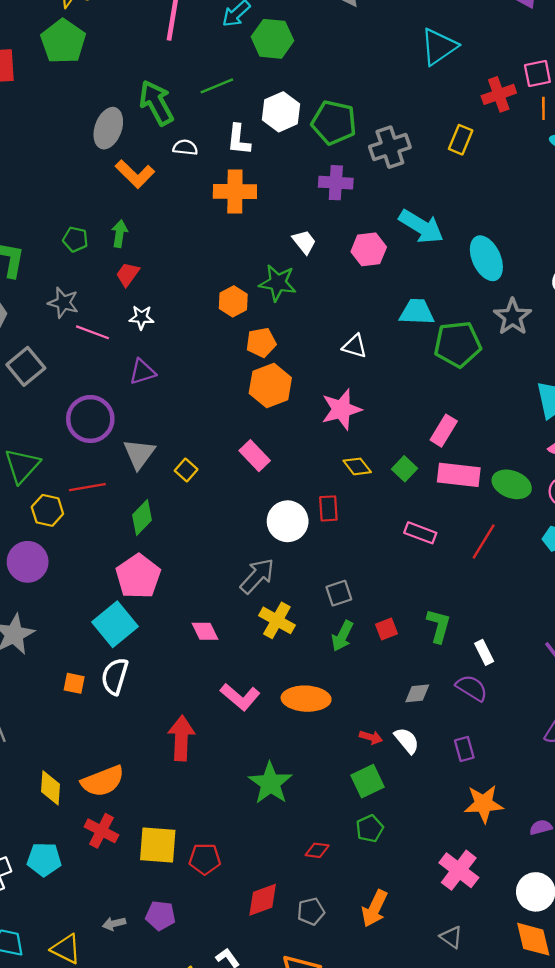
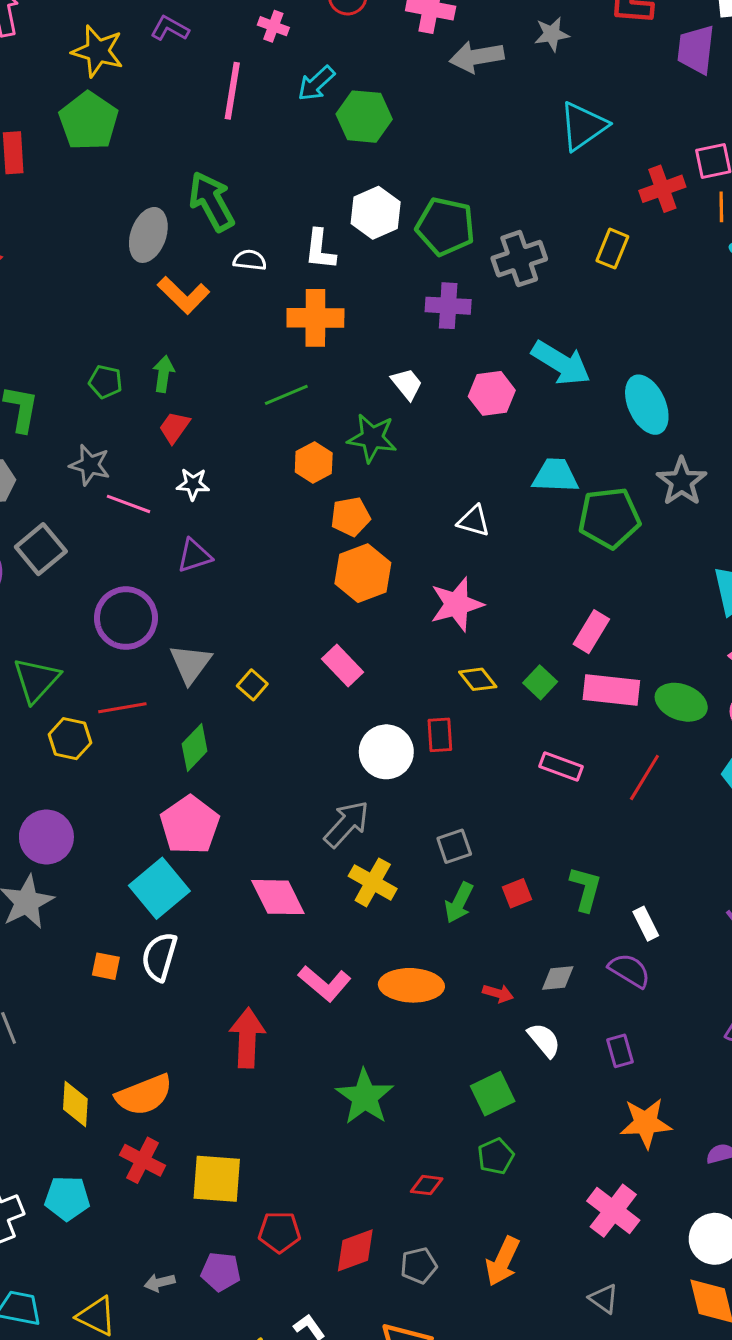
green line: (217, 86) -> (286, 395), moved
purple circle: (28, 562) -> (46, 837), moved
pink diamond: (205, 631) -> (278, 897), size x1.5
red arrow: (371, 737) -> (498, 993), moved
red pentagon: (205, 859) -> (279, 1232), moved

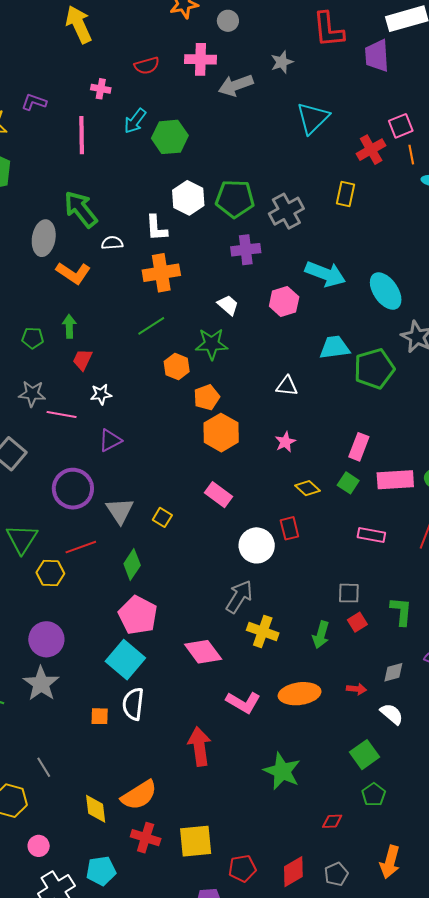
pink star: (457, 604) -> (285, 442), size x0.6
pink rectangle: (591, 632) -> (359, 447), moved
gray square: (454, 846) -> (349, 593), moved, turned 30

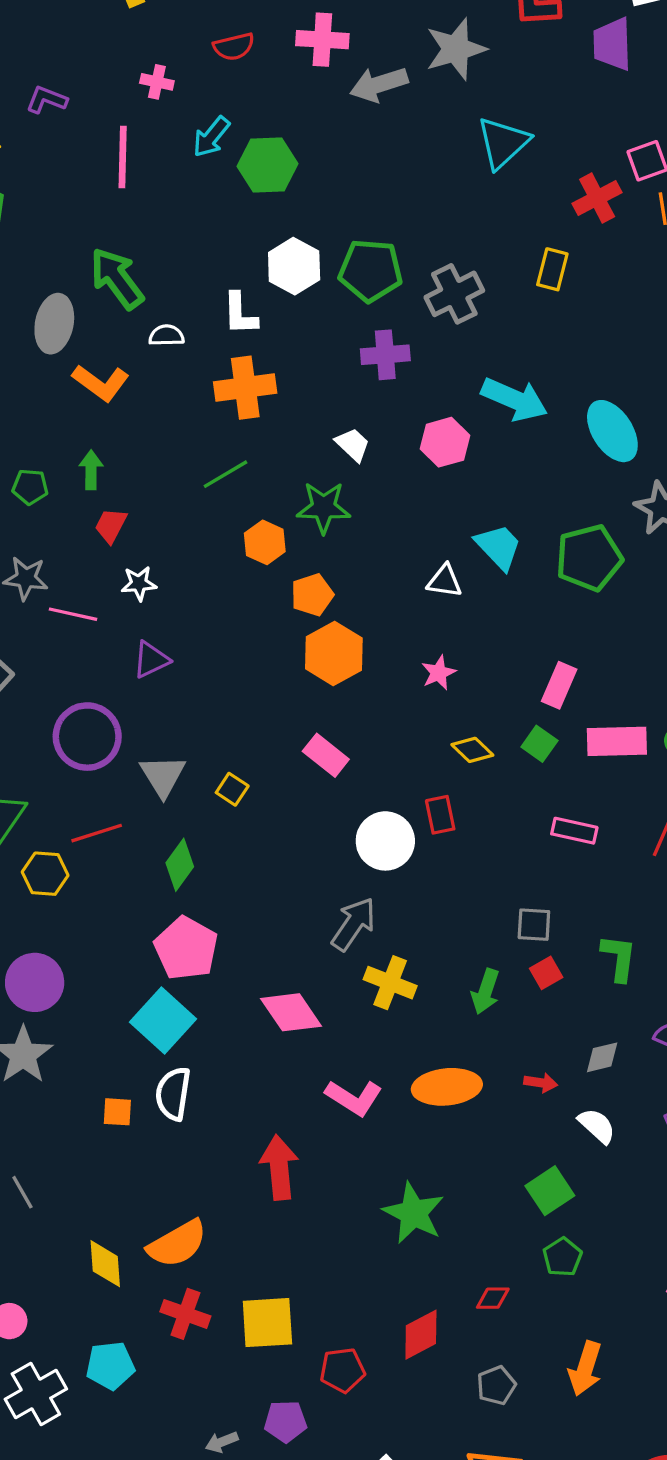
gray star: (282, 62) -> (456, 49), size x1.6
cyan trapezoid: (335, 347) -> (498, 547), moved, turned 52
red diamond: (293, 872) -> (421, 1335), moved

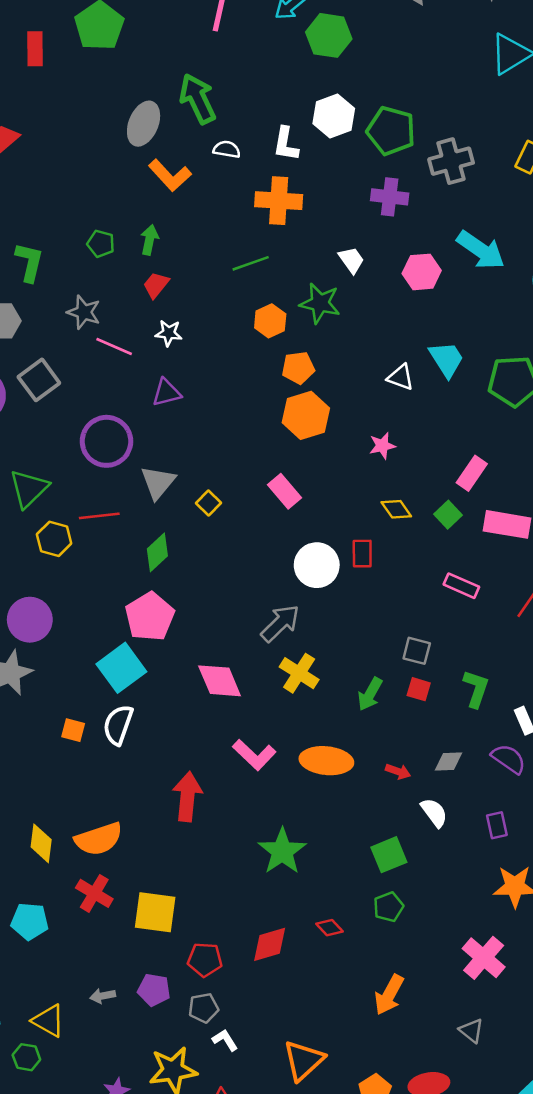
red square: (546, 973) -> (419, 689), turned 35
red diamond: (493, 1298) -> (330, 928), turned 36
gray pentagon: (496, 1385) -> (203, 1008), moved

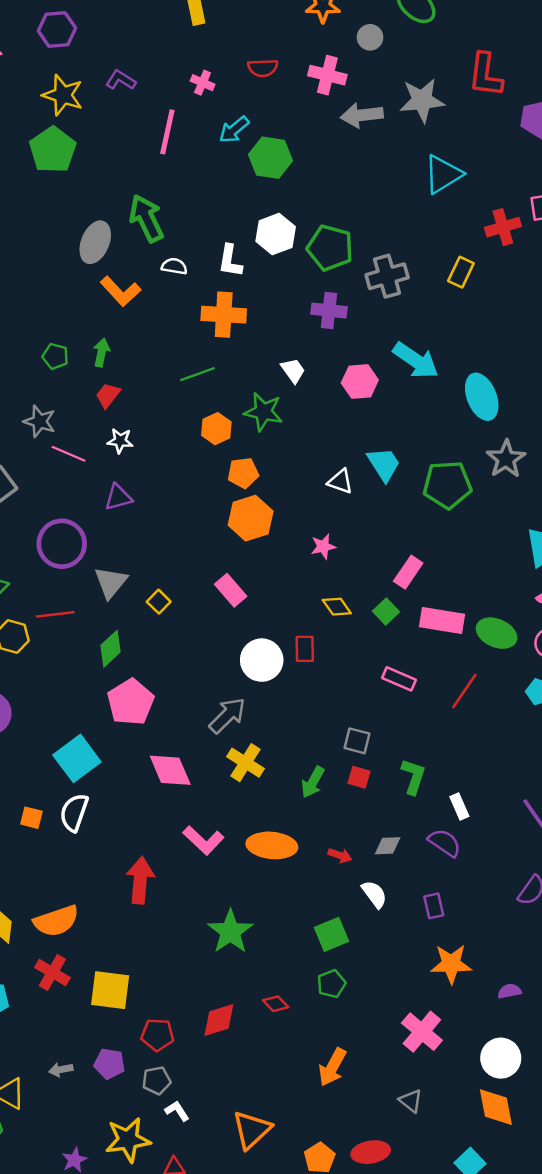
pink pentagon: (150, 617) -> (131, 702), moved

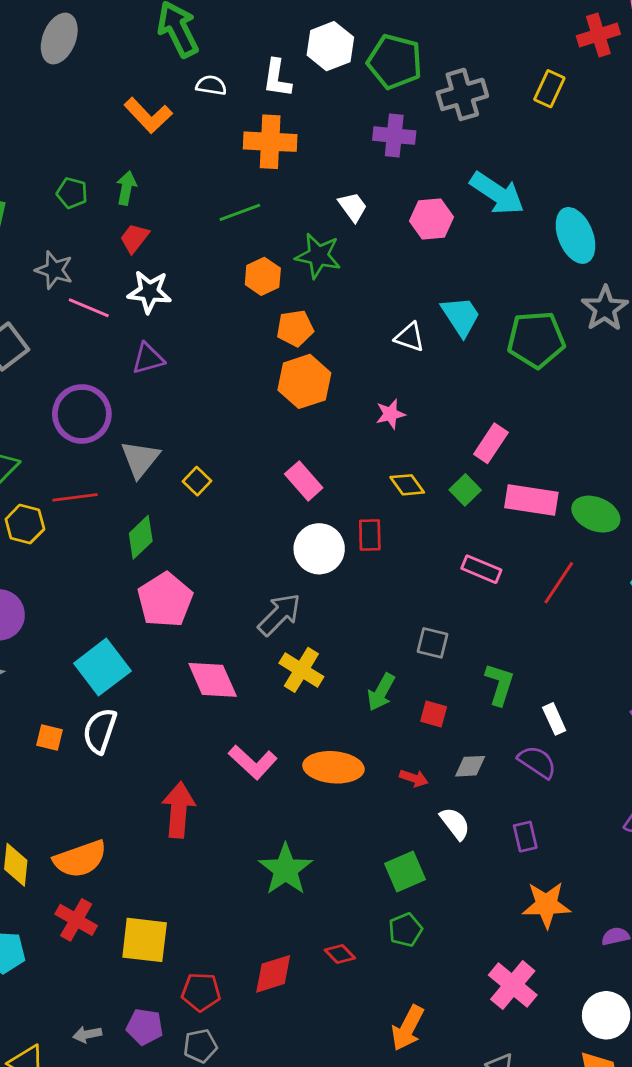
gray ellipse: (95, 242) -> (59, 39), moved
white star: (120, 441) -> (149, 292), size x1.4
pink rectangle: (231, 590) -> (304, 481), moved
red square: (359, 777) -> (434, 714), moved

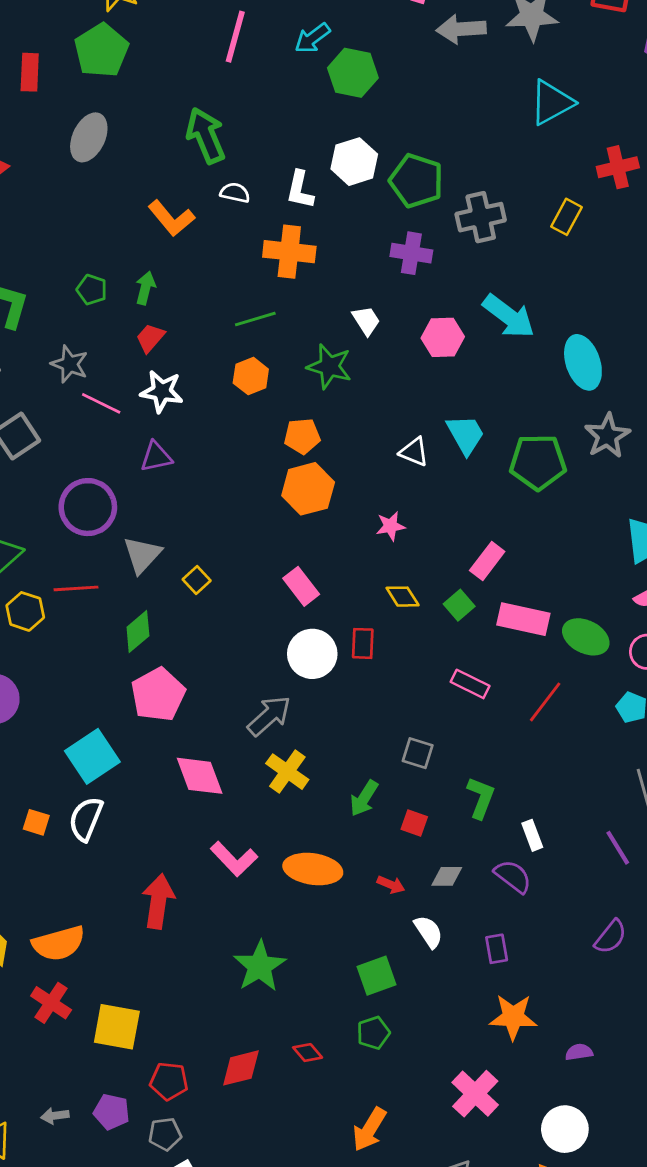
orange hexagon: (263, 276) -> (251, 376), moved

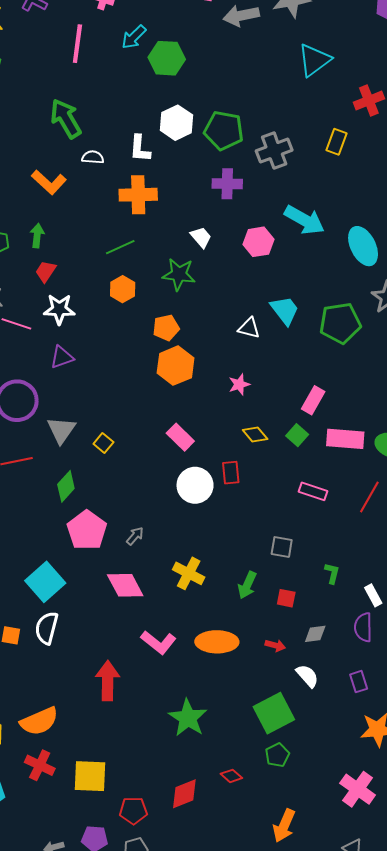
gray arrow: (269, 716) -> (135, 536), moved, size x0.6
green L-shape: (481, 798) -> (332, 573), size x0.7
purple semicircle: (513, 876) -> (363, 627), turned -120
green square: (376, 976) -> (274, 713), size x1.4

